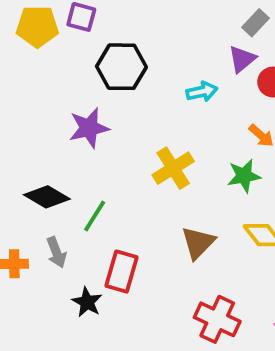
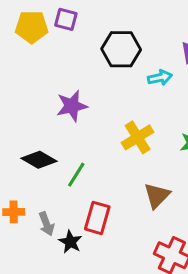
black hexagon: (121, 67) -> (121, 49), moved
gray arrow: (56, 252) -> (46, 224), moved

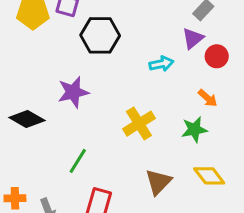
black hexagon: (121, 49) -> (100, 35), moved
black diamond: (39, 160) -> (27, 119), moved

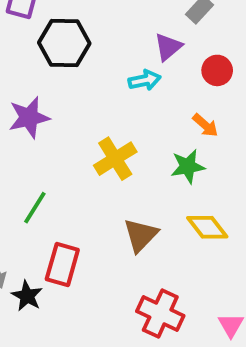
purple triangle: (193, 38) -> (168, 47), moved

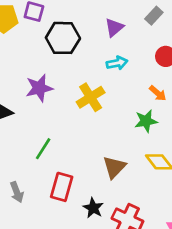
purple triangle: (168, 47) -> (114, 27), moved
yellow cross: (115, 159) -> (91, 97), moved
black star: (27, 296) -> (93, 208), moved

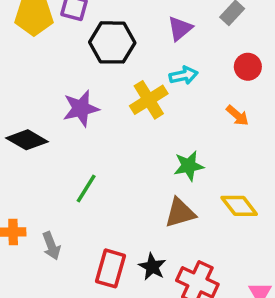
yellow cross: (91, 97) -> (149, 100), moved
green star: (146, 121) -> (189, 166), moved
brown triangle: (114, 167) -> (180, 213), turned 30
red rectangle: (62, 187) -> (110, 268), moved

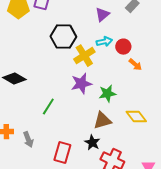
black hexagon: (112, 42) -> (63, 37), moved
red circle: (248, 67) -> (123, 47), moved
purple star: (81, 108) -> (81, 84), moved
black star: (152, 267) -> (92, 143), moved

